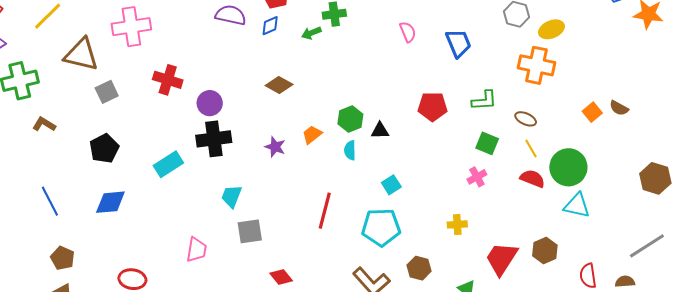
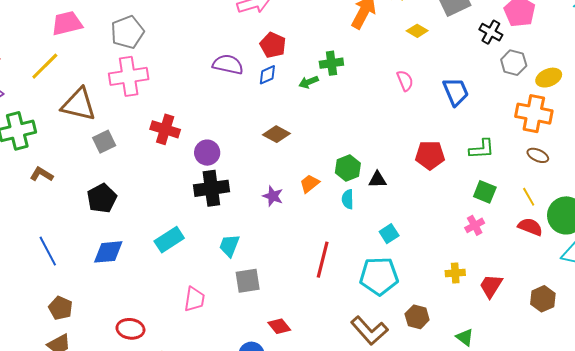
brown ellipse: (526, 119) -> (538, 155), moved
cyan rectangle: (168, 164) -> (169, 240), moved
red trapezoid: (501, 259) -> (491, 286), moved, size x0.7

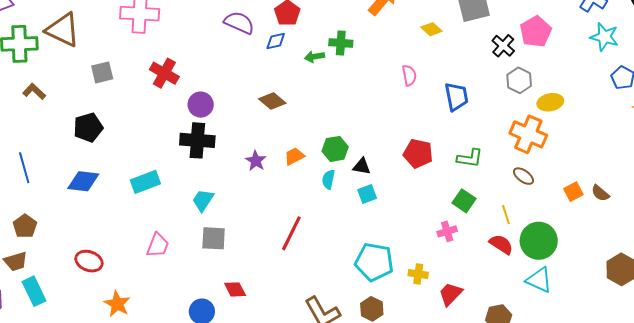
brown triangle: (79, 104) -> (63, 30), moved
cyan square: (389, 234) -> (367, 194), moved
cyan pentagon: (379, 276) -> (374, 262), moved

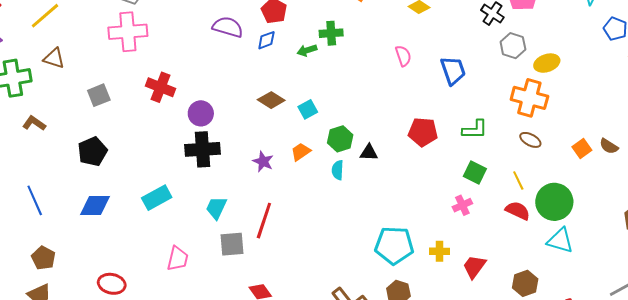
brown triangle: (63, 30) -> (54, 58), size x0.6
cyan square: (367, 194) -> (308, 109), moved
red line: (291, 233) -> (264, 221), moved

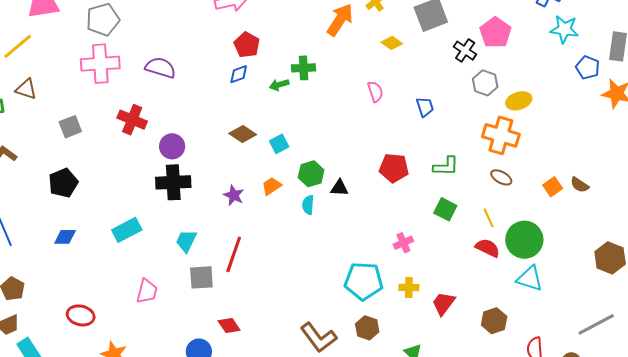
purple semicircle: (228, 27) -> (160, 68), moved
blue trapezoid: (453, 70) -> (425, 107), size x0.7
blue diamond: (95, 205) -> (65, 237), size x0.7
pink cross: (462, 205) -> (403, 243), moved

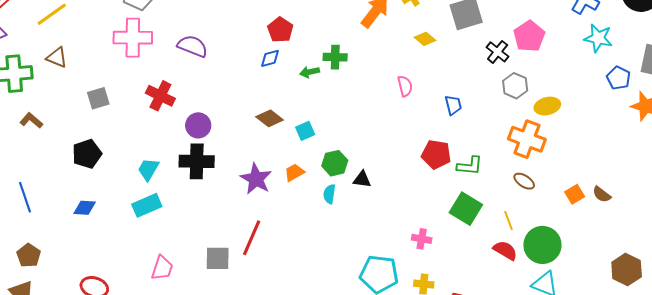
red pentagon: (394, 168) -> (436, 154), moved
purple star: (234, 195) -> (256, 179), size x1.5
green square: (445, 209) -> (466, 209), size x1.4
cyan trapezoid: (186, 241) -> (148, 169), moved
pink cross: (403, 243) -> (422, 239), turned 30

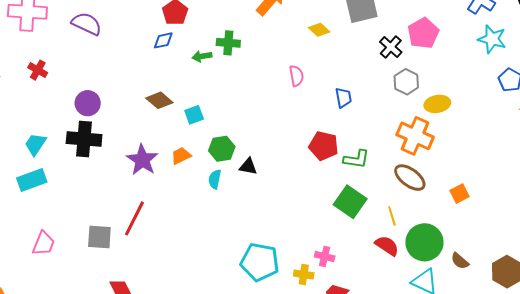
red cross: (160, 96) -> (38, 70), moved, size x0.7
brown ellipse: (524, 181) -> (410, 178), size x1.5
brown semicircle: (602, 194) -> (460, 261), moved
pink cross: (422, 239) -> (325, 256), moved

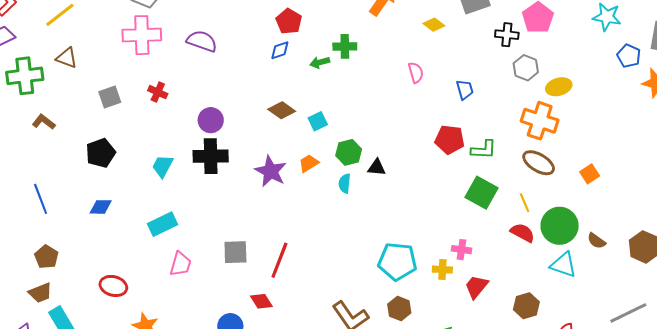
black cross: (391, 47) -> (507, 35), turned -30
cyan rectangle: (32, 180) -> (163, 224), moved
red line: (134, 218) -> (279, 260), moved

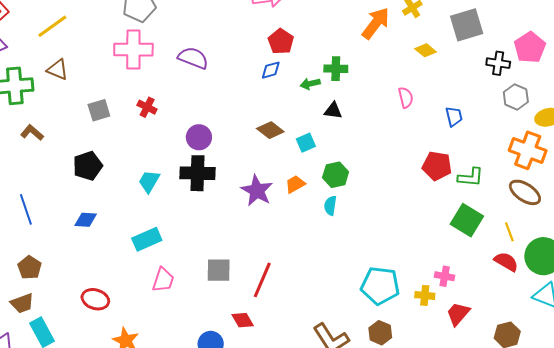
black triangle: (377, 167) -> (333, 111), moved

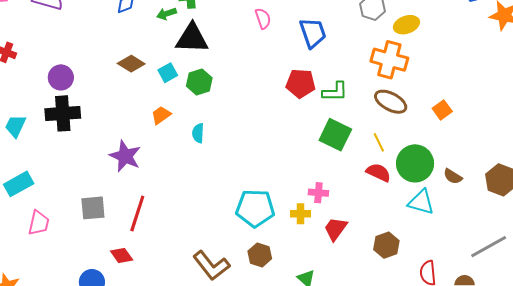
black triangle: (333, 111) -> (192, 38), size x1.8
blue trapezoid: (454, 116) -> (313, 33), size x1.5
green hexagon: (336, 175) -> (199, 82), moved
purple star: (257, 191) -> (125, 156), moved

